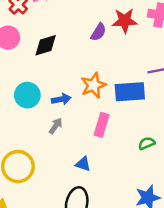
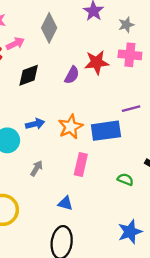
black diamond: (46, 45) -> (29, 75), moved
blue arrow: (61, 99) -> (35, 124), moved
green semicircle: (147, 143) -> (125, 179), turned 49

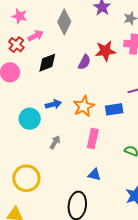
blue rectangle: (106, 131) -> (114, 109), size x0.7
blue triangle: (65, 203) -> (94, 175), moved

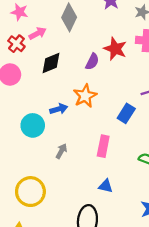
red star: (105, 51) -> (115, 49), turned 30
orange star: (84, 106) -> (85, 96), moved
blue rectangle: (114, 109) -> (126, 113), turned -48

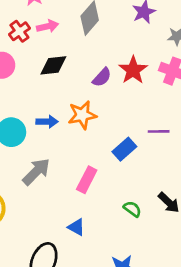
gray arrow: (61, 151) -> (36, 172), size x1.6

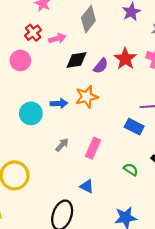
pink arrow: (48, 26) -> (57, 38), moved
black diamond: (53, 65) -> (77, 60), moved
blue rectangle: (124, 149) -> (134, 127), moved, turned 72
gray arrow: (36, 172) -> (62, 145), moved, size x0.6

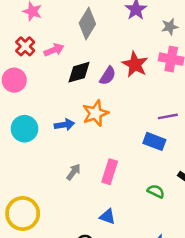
cyan circle: (31, 113) -> (25, 129), moved

